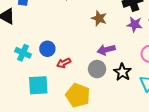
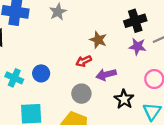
red arrow: (64, 63) -> (84, 61), moved
gray circle: (97, 69) -> (81, 94), moved

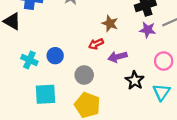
gray circle: (81, 94) -> (84, 75), moved

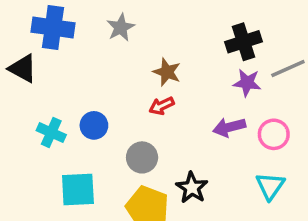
brown star: (110, 23) -> (167, 72), moved
purple arrow: (117, 57) -> (229, 127), moved
black star: (135, 80) -> (192, 188), moved

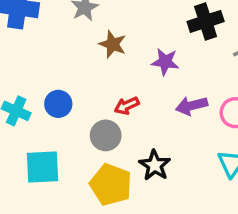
brown star: (167, 72) -> (113, 44), moved
purple star: (247, 83) -> (165, 62), moved
red arrow: (162, 106) -> (127, 106), moved

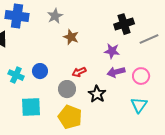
purple star: (165, 62) -> (112, 51), moved
black star: (155, 165) -> (97, 94), moved

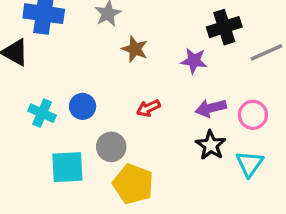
purple star: (112, 51) -> (194, 61), moved
gray circle: (67, 89) -> (111, 147), moved
black star: (97, 94) -> (211, 145), moved

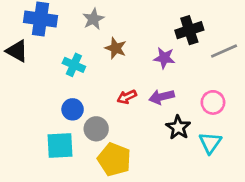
blue circle: (83, 106) -> (73, 109), moved
purple arrow: (211, 108) -> (162, 97), moved
cyan cross: (42, 113) -> (74, 65), moved

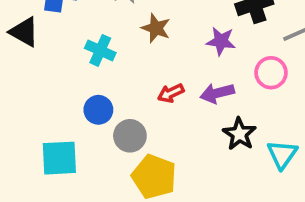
pink circle: (213, 102) -> (271, 73), moved
cyan square: (60, 146) -> (59, 158), moved

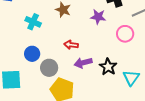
red arrow: (171, 93) -> (71, 45), turned 32
purple arrow: (217, 93) -> (83, 63), moved

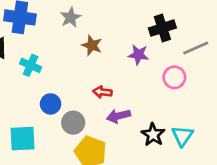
cyan cross: (33, 22) -> (31, 65), moved
black star: (108, 67) -> (153, 135), moved

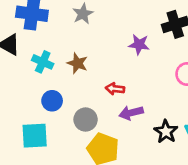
brown star: (92, 45) -> (77, 63), moved
purple star: (138, 55) -> (139, 45), moved
blue circle: (51, 104) -> (52, 101), moved

